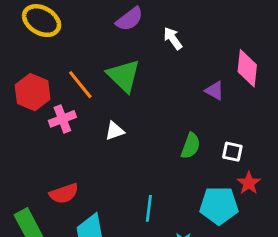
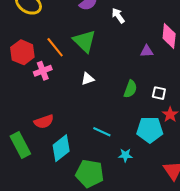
purple triangle: (214, 91) -> (147, 51), turned -32
white triangle: (115, 131) -> (88, 79), moved
cyan line: (149, 208) -> (102, 132), turned -72

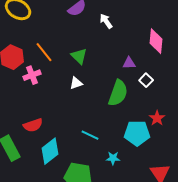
green triangle: (85, 41) -> (79, 56), moved, size x0.7
purple triangle: (147, 51) -> (129, 63), moved
green semicircle: (130, 89) -> (118, 93), size x1.5
white square: (159, 93) -> (146, 80), moved, turned 32

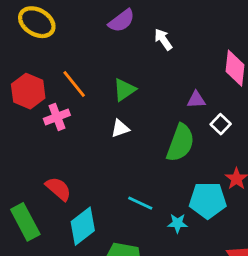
green triangle: (79, 56) -> (124, 90), turned 42
red semicircle: (33, 125) -> (58, 189), turned -120
cyan star: (113, 158) -> (178, 223), moved

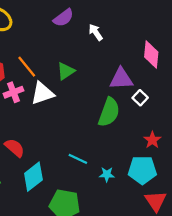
purple triangle: (196, 100) -> (121, 79), size x1.6
white triangle: (120, 128) -> (42, 93), moved, size x1.6
cyan pentagon: (208, 200) -> (142, 170), moved

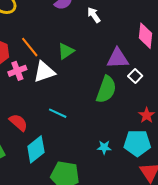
cyan line: (78, 159) -> (58, 113), moved

